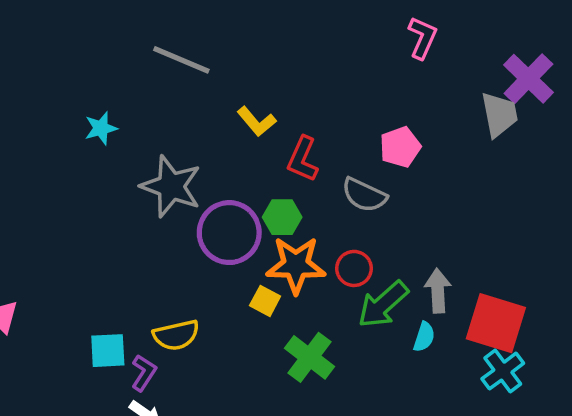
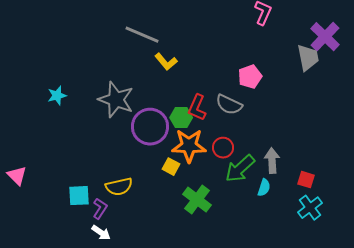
gray line: (181, 60) -> (142, 35), moved
cyan star: (101, 128) -> (57, 96), moved
red L-shape: (303, 159) -> (197, 108), moved
red square: (496, 323) -> (306, 180), size x0.5

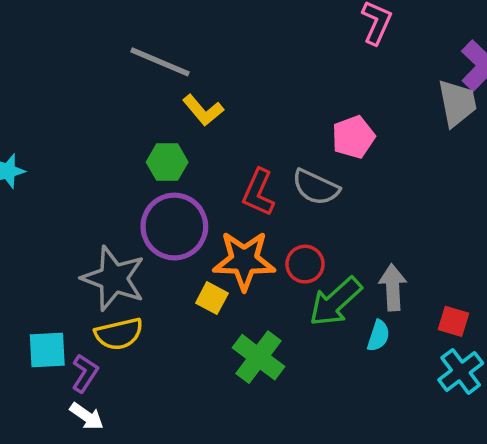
gray star: (116, 100) -> (113, 278), moved
green hexagon: (181, 118) -> (167, 162), moved

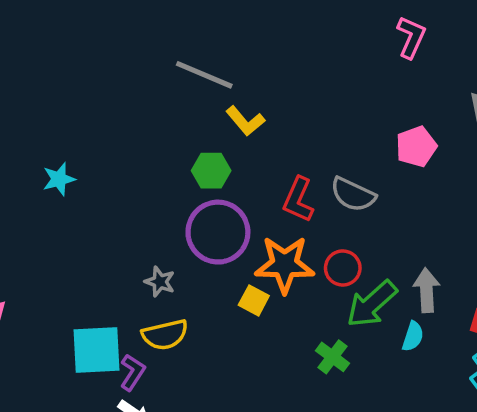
pink pentagon: (353, 137) -> (416, 147), moved
gray star: (113, 278) -> (160, 282), size x0.5
cyan square: (47, 350) -> (97, 350), size x1.4
green cross: (258, 357) -> (332, 357), moved, size x0.7

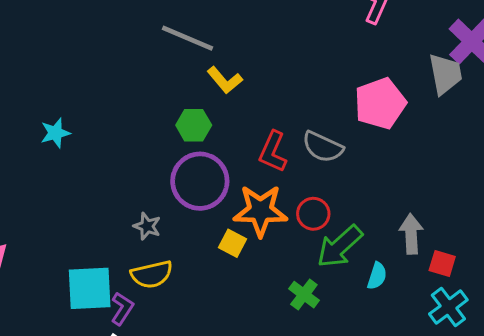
pink pentagon: (416, 147) -> (380, 103), size x1.4
gray arrow: (426, 290) -> (411, 234), moved

